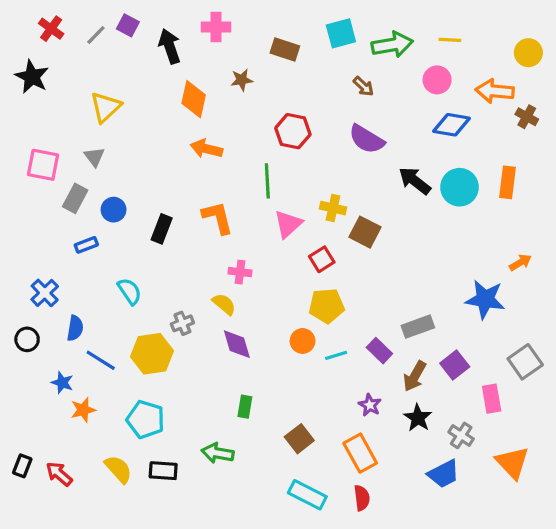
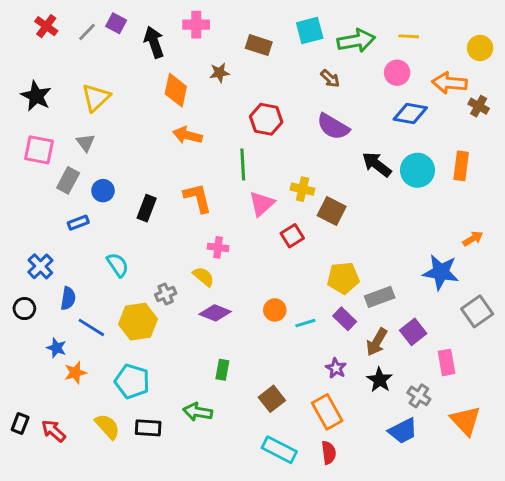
black star: (32, 77) -> (36, 96), moved
yellow pentagon: (327, 306) -> (343, 278), moved
purple diamond: (237, 344) -> (215, 313), turned -52
gray square: (525, 362) -> (477, 311), moved

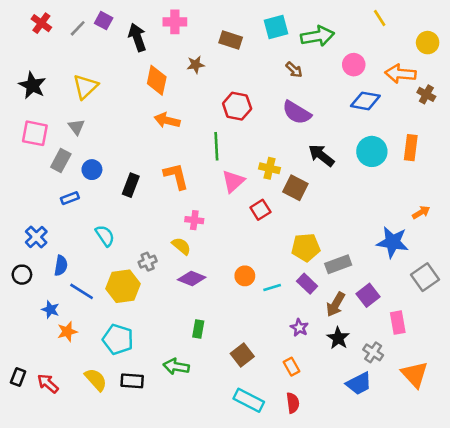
yellow line: (409, 36) -> (380, 18), moved, turned 54
black arrow: (377, 164) -> (321, 155), moved
orange rectangle: (327, 412) -> (292, 367), size x0.6

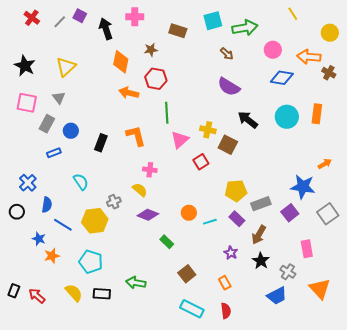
red hexagon: (237, 106) -> (156, 79), moved
purple square: (368, 295) -> (290, 213), moved
green rectangle: (198, 329) -> (167, 242), moved, turned -56

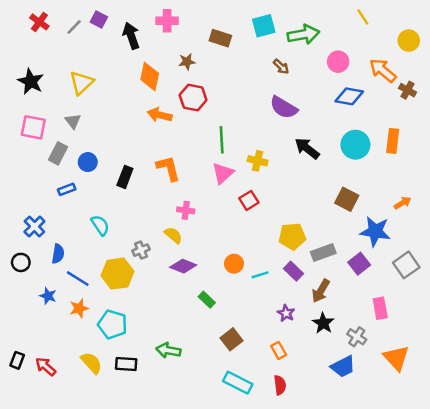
orange arrow: (309, 57) -> (383, 70), turned 35
green line: (167, 113) -> (222, 140), moved
brown square: (228, 145) -> (347, 199), moved
orange star: (52, 256) -> (79, 308), moved

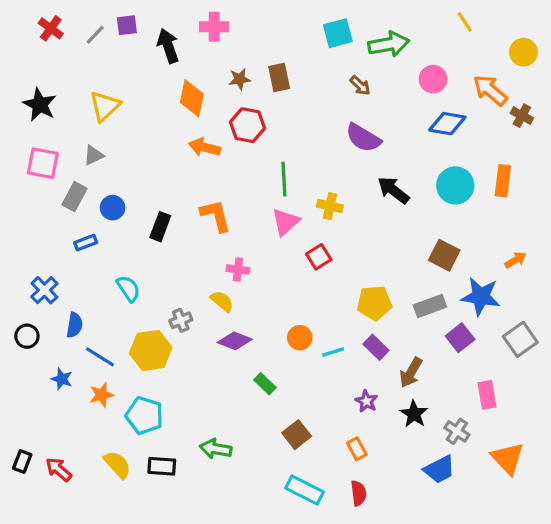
purple square: (99, 20) -> (127, 25), turned -35
brown rectangle: (220, 38) -> (279, 78), moved, turned 60
gray triangle: (73, 121) -> (94, 155), turned 42
gray rectangle: (323, 253) -> (430, 306), moved

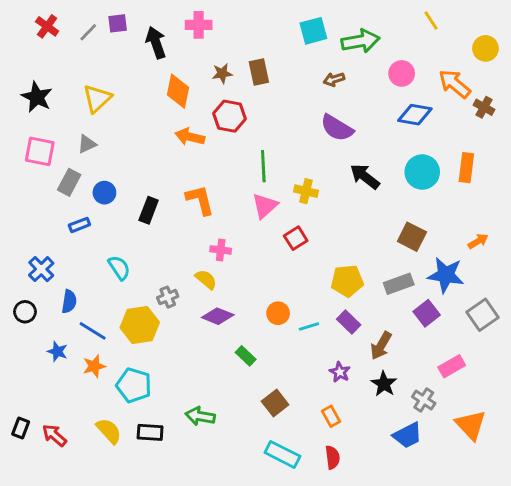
brown arrow: (360, 85) -> (334, 79), turned 120
pink rectangle: (487, 395) -> (452, 366), turned 70

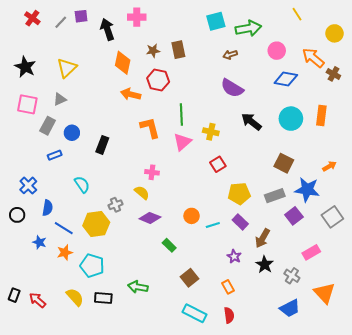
orange L-shape: (200, 200) -> (150, 128), moved
red square: (296, 238) -> (218, 164), moved
blue trapezoid: (407, 435) -> (290, 308), moved

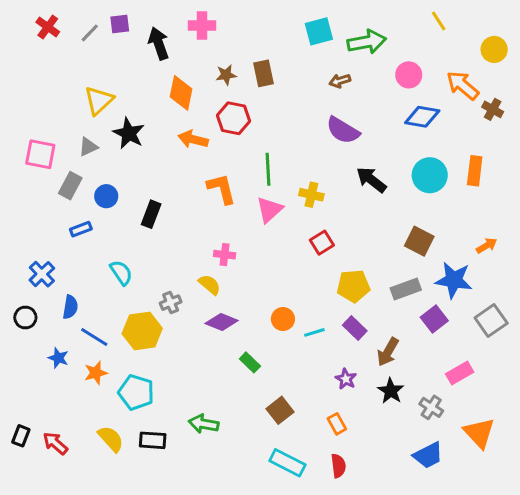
black star: (25, 67) -> (129, 133), moved

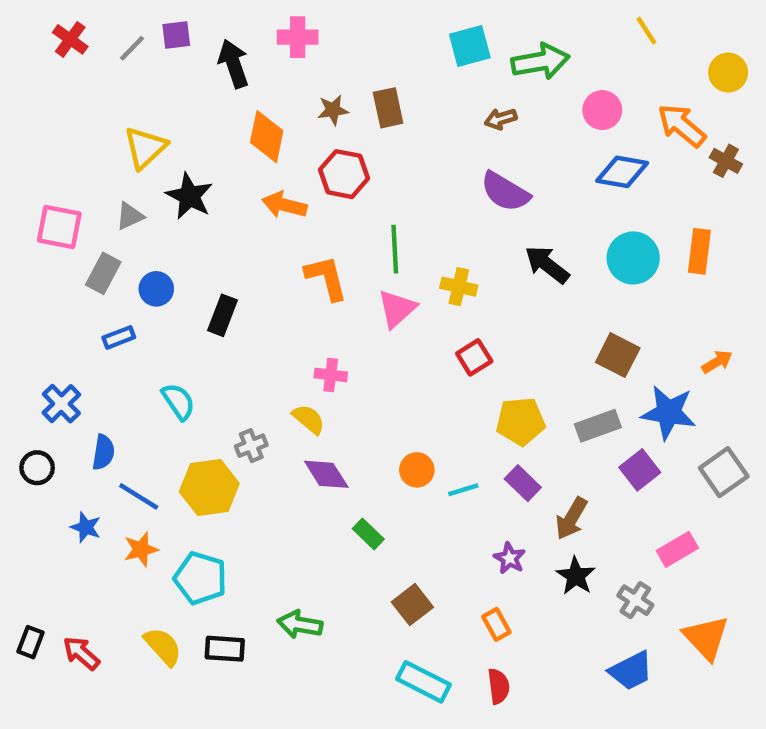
purple diamond: (222, 322) -> (326, 474), turned 36

